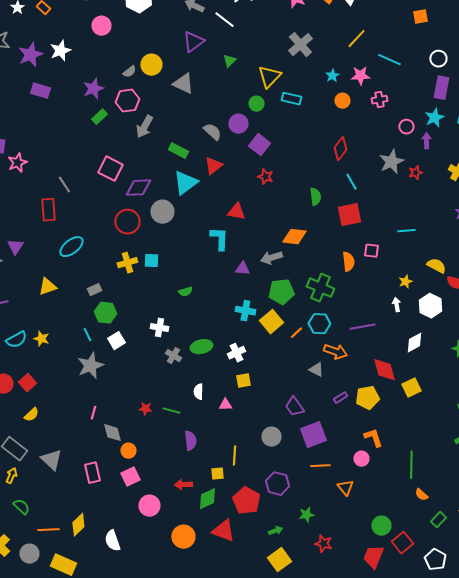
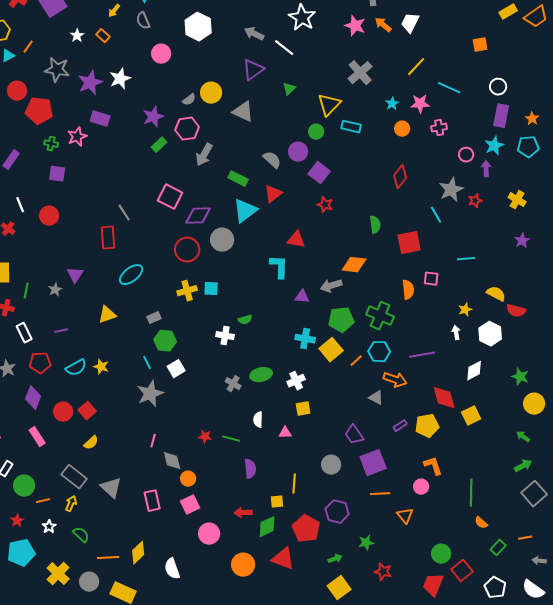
pink star: (17, 163) -> (77, 137), moved
cyan line: (351, 182) -> (436, 215), moved
white cross: (159, 328) -> (225, 336), moved

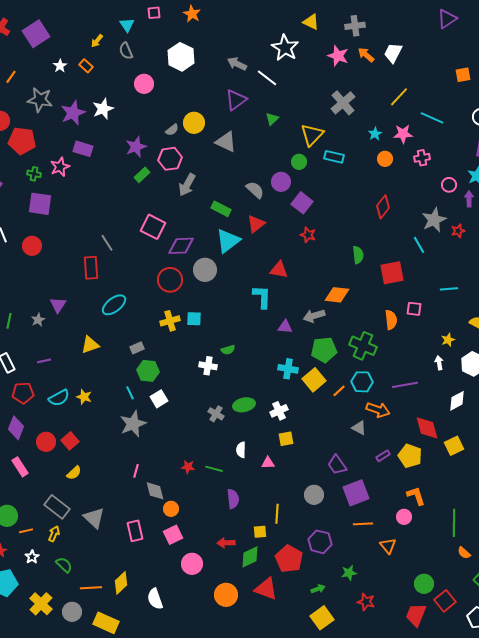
purple square: (57, 174) -> (40, 204), size x1.4
yellow pentagon: (427, 426) -> (410, 456), turned 30

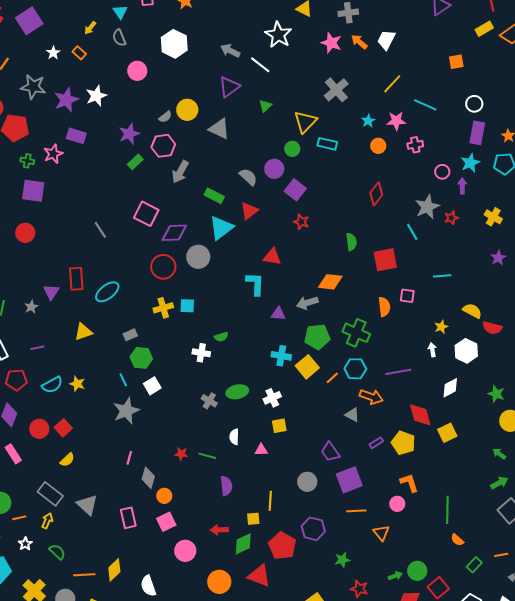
red rectangle: (91, 268) -> (76, 279), moved
gray diamond: (155, 491) -> (148, 478), turned 30
green arrow: (318, 589) -> (395, 576), moved

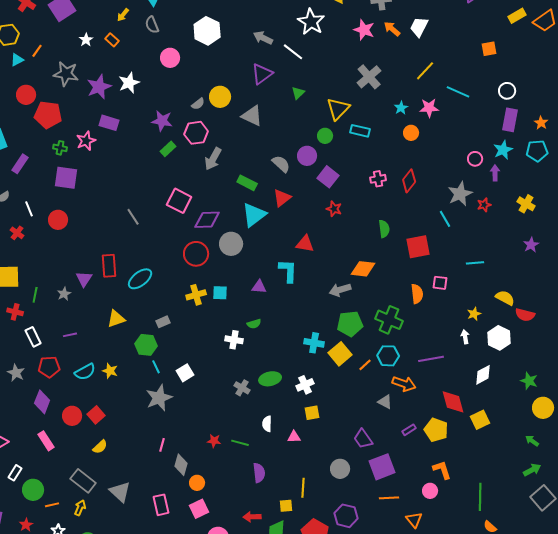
purple star: (129, 134) -> (162, 121), turned 30
pink cross: (415, 145) -> (378, 179), moved
purple triangle: (278, 314) -> (259, 287), moved
green hexagon: (141, 358) -> (146, 345), moved

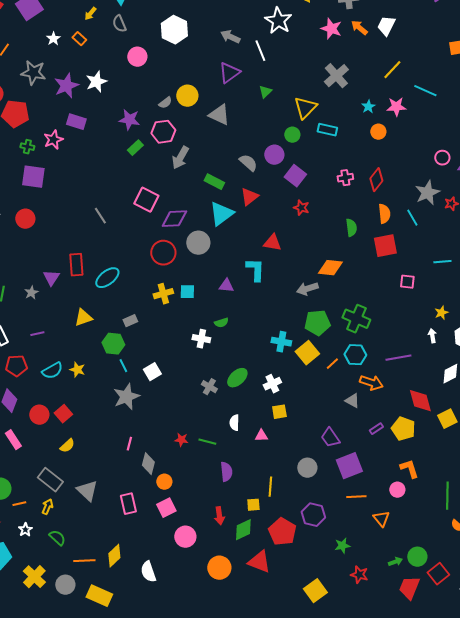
white line: (293, 52) -> (260, 51), turned 30
orange semicircle: (417, 294) -> (384, 214), moved
green ellipse: (270, 379) -> (237, 378), turned -30
red arrow: (252, 517) -> (219, 516), turned -96

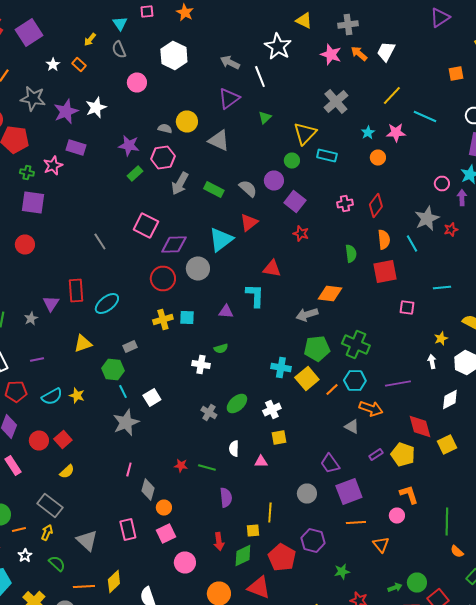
gray semicircle: (165, 103) -> (165, 128), turned -128
green rectangle: (214, 182) -> (214, 190), moved
gray triangle: (87, 491) -> (87, 540), moved

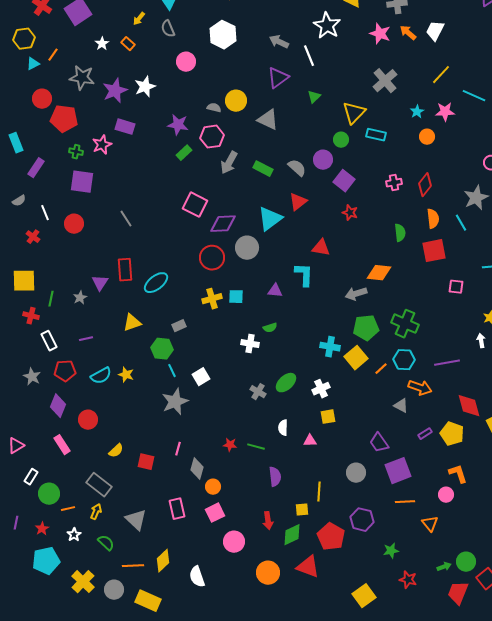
gray line: (100, 242) -> (126, 219), moved
red square: (63, 440) -> (146, 462), moved, turned -36

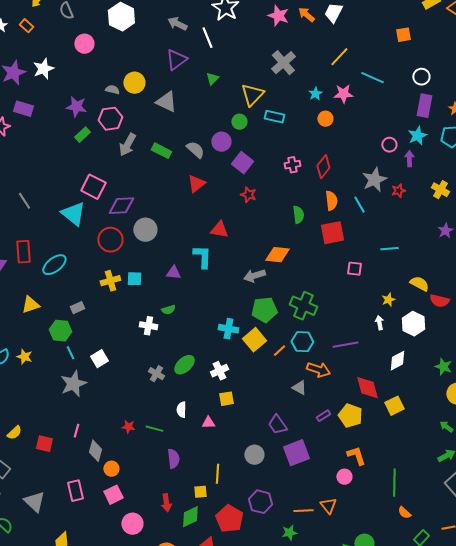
cyan triangle: (270, 219) -> (73, 214), moved, turned -44
orange line: (405, 502) -> (303, 511), moved

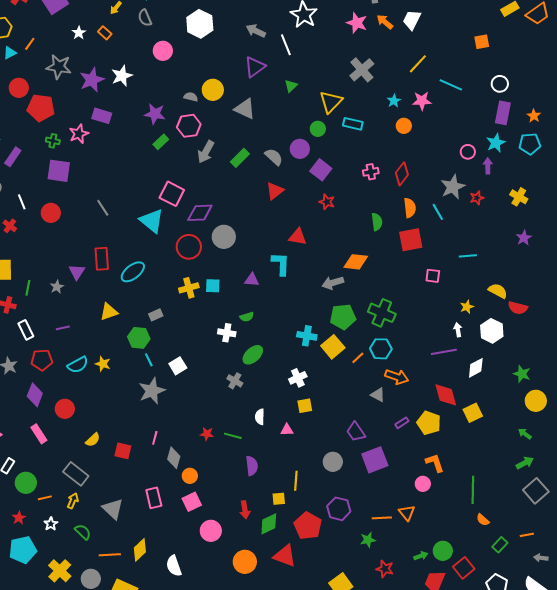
green rectangle: (161, 151) -> (240, 158), turned -72
purple line: (345, 345) -> (444, 352), moved
green ellipse: (184, 365) -> (253, 355), moved

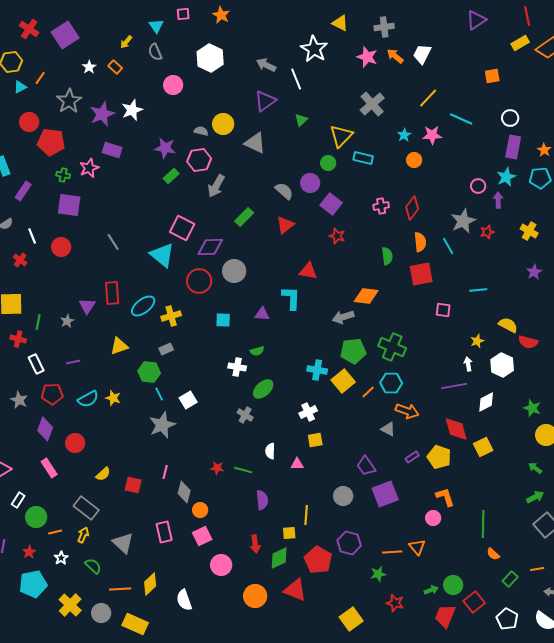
gray star: (59, 67) -> (69, 101), turned 30
green rectangle: (240, 158) -> (244, 217), moved
yellow cross: (189, 288) -> (171, 316), moved

